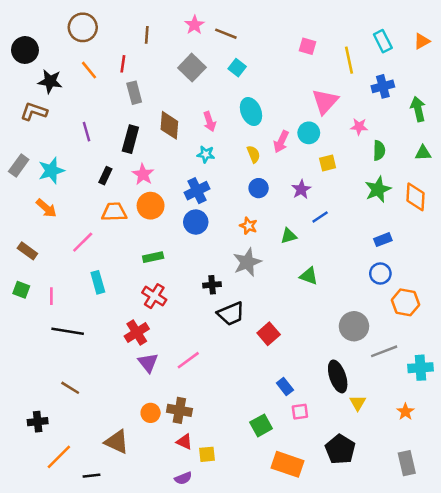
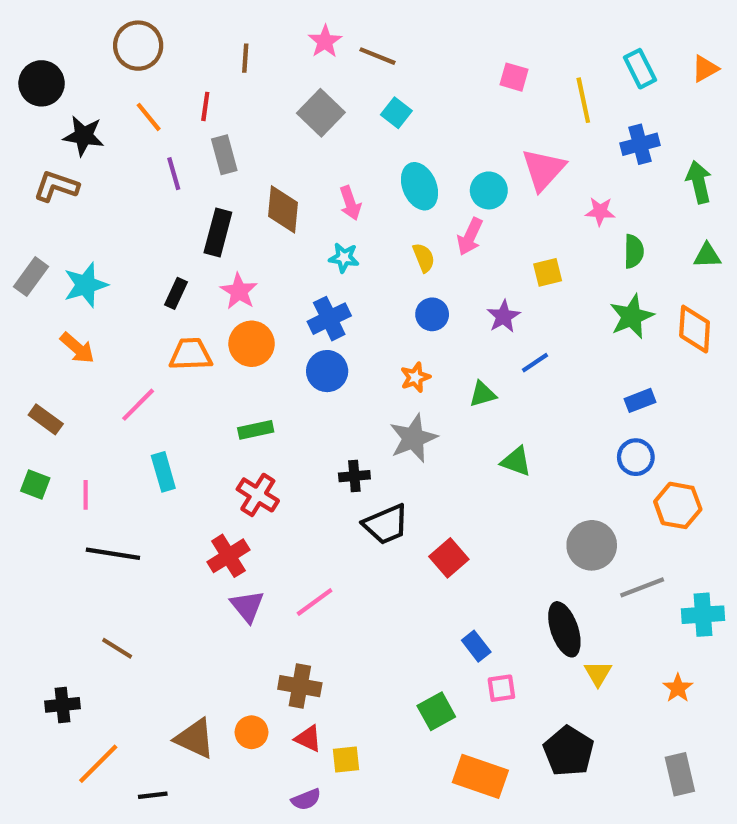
purple line: (87, 132) -> (174, 174), moved
cyan circle: (309, 133) -> (489, 190), moved
orange star: (248, 226) -> (415, 377), turned 30
orange circle: (151, 413) -> (252, 732), moved

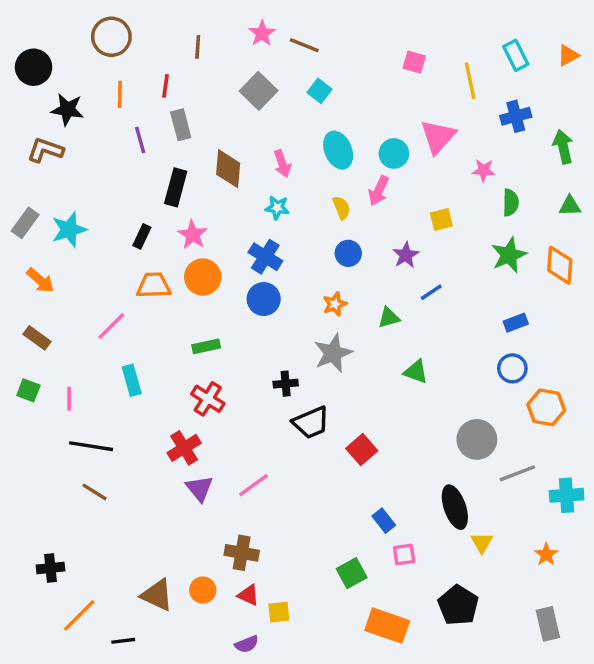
orange line: (149, 117) -> (120, 94), turned 40
blue cross: (329, 319) -> (265, 257), turned -32
orange arrow: (77, 348) -> (40, 280), moved
brown line: (117, 648) -> (94, 492), moved

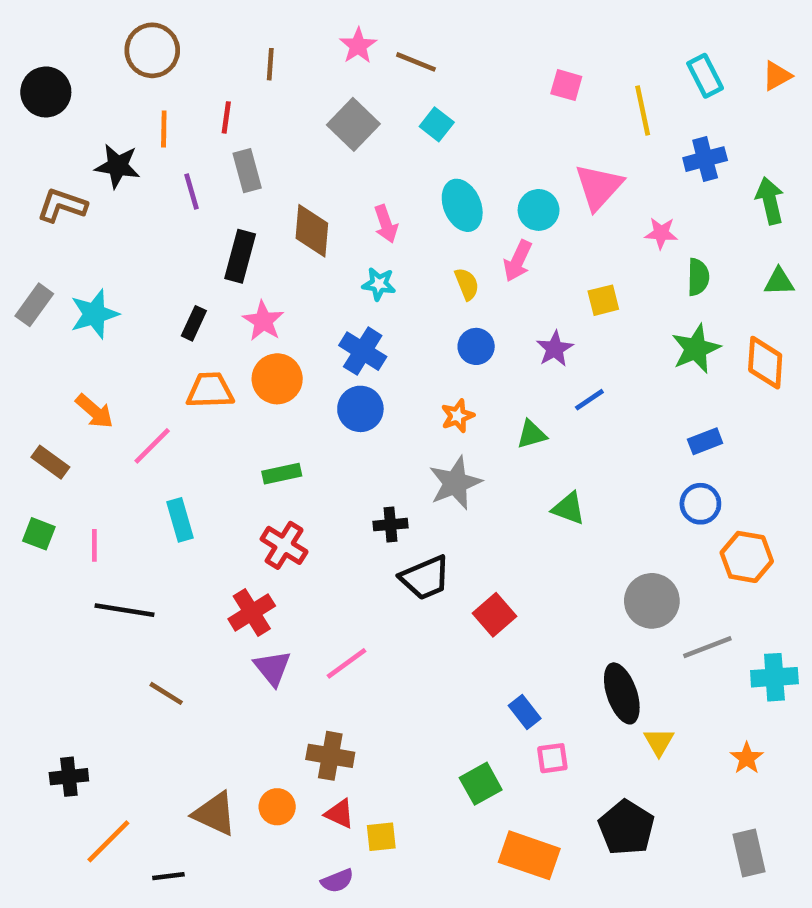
black star: (67, 110) -> (118, 166), moved
orange arrow: (40, 280) -> (94, 411), moved
brown line: (94, 492) -> (166, 693), moved

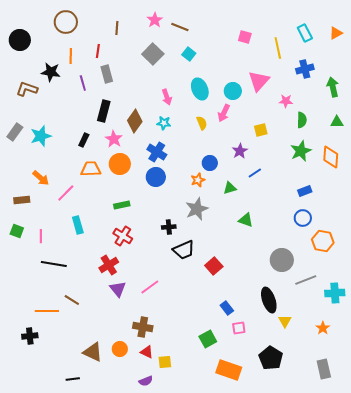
brown diamond: (312, 231) -> (135, 121), moved, turned 30
blue circle: (476, 346) -> (210, 163), moved
brown rectangle: (50, 462) -> (22, 200), turned -42
orange line: (108, 841) -> (47, 311), moved, turned 45

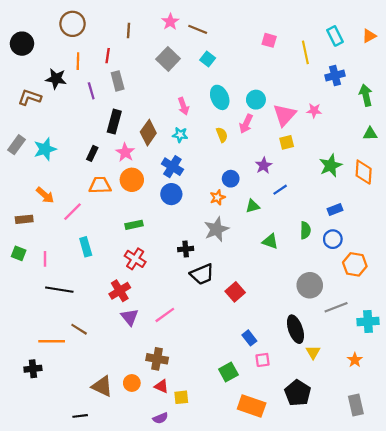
pink triangle: (259, 81) -> (284, 115), moved
green semicircle: (302, 120) -> (305, 230), moved

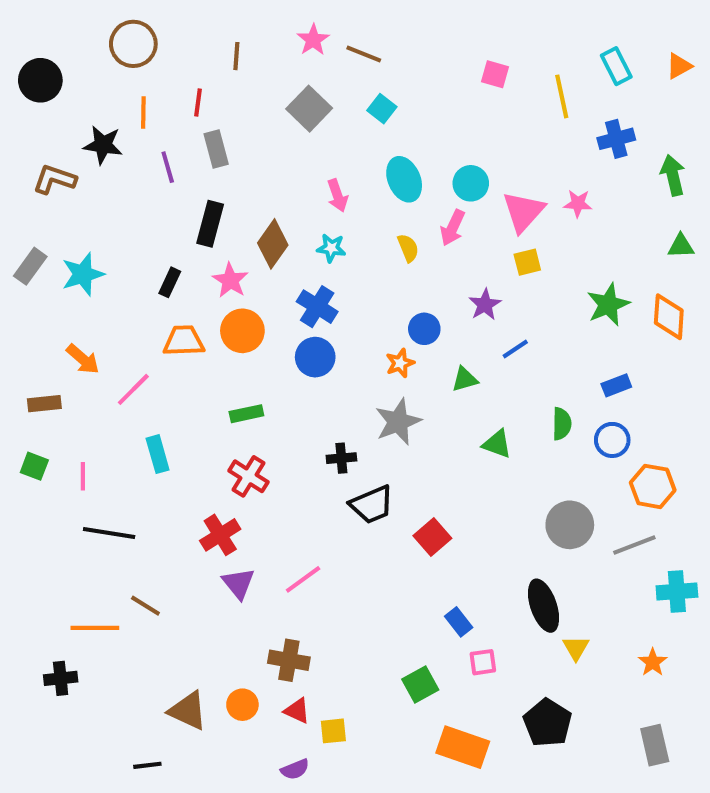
gray line: (336, 307) -> (634, 545), moved

